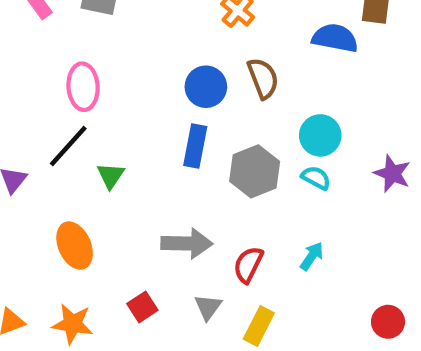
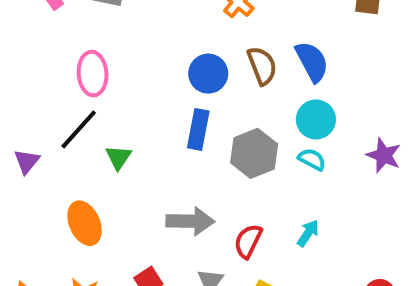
blue semicircle: (335, 38) -> (312, 62), moved, turned 51

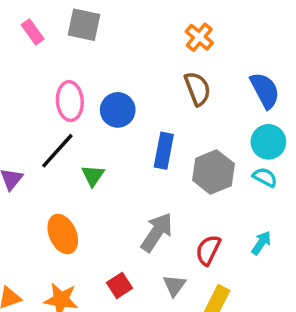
brown semicircle: (262, 66) -> (197, 89), moved
blue circle: (208, 74) -> (118, 110), moved
gray arrow: (190, 221) -> (157, 232), turned -57

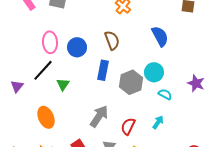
brown semicircle: (197, 89) -> (112, 40), moved
cyan circle: (268, 142) -> (154, 72), moved
cyan semicircle: (265, 177) -> (165, 94), moved

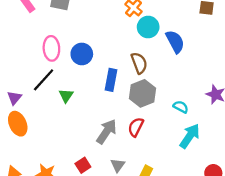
brown semicircle: (112, 40) -> (139, 63), moved
cyan circle: (154, 72) -> (148, 27), moved
orange ellipse: (46, 117) -> (18, 124), moved
cyan arrow: (158, 122) -> (190, 136), moved, size x1.6
red semicircle: (128, 126) -> (136, 127), moved

